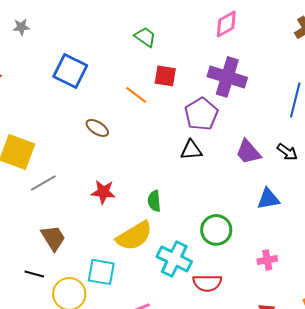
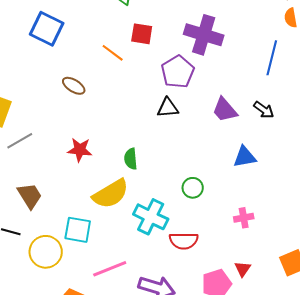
green circle: (216, 230) -> (193, 188), size x0.7

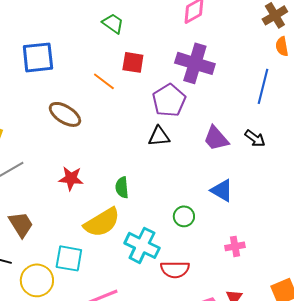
blue square: (47, 29) -> (38, 57), turned -32
brown ellipse: (74, 86) -> (65, 114), size x1.4
blue triangle: (245, 157) -> (222, 190), moved, turned 40

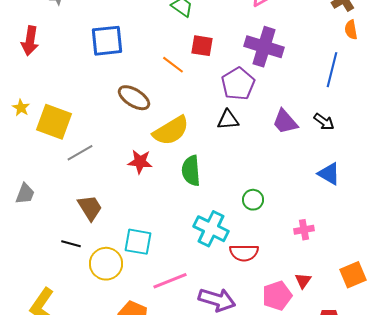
green semicircle: (122, 187) -> (191, 171), size x1.4
blue triangle: (222, 190) -> (329, 174), moved
yellow semicircle: (102, 222) -> (171, 131), moved

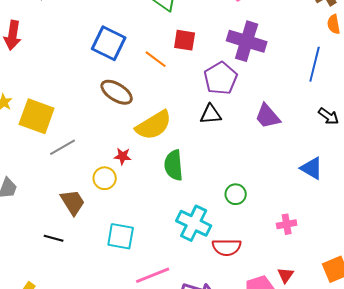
blue square: (107, 41) -> (109, 43), moved, turned 32
black arrow: (324, 122) -> (329, 116), moved
red star: (140, 162) -> (123, 156), size x0.7
yellow circle: (106, 264) -> (105, 178), moved, size x0.7

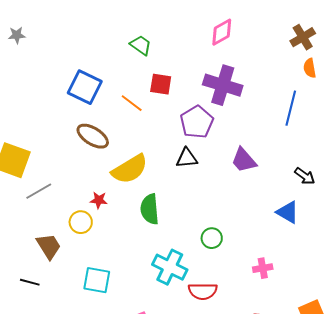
black arrow: (329, 116) -> (305, 176), moved

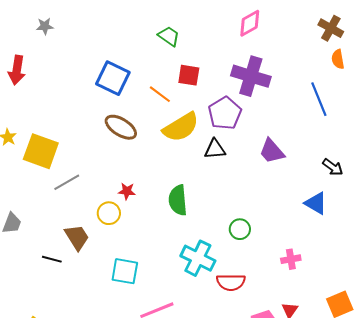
brown cross: (303, 37) -> (331, 28), turned -30
blue line: (291, 108) -> (319, 99), turned -36
yellow semicircle: (130, 169) -> (181, 127), moved
black line: (30, 282) -> (52, 259), moved

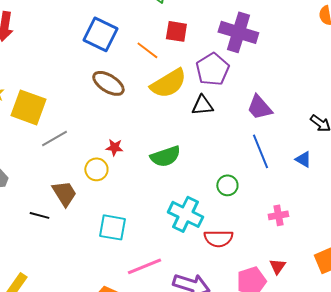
blue line: (319, 99) -> (260, 151), moved
green semicircle: (178, 200) -> (165, 156), turned -104
blue triangle: (316, 203) -> (303, 159), size x0.7

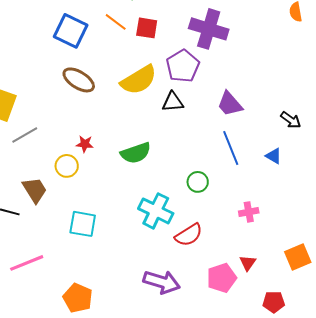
orange line: (147, 50) -> (116, 22), moved
red semicircle: (218, 238) -> (189, 235), turned -32
pink line: (144, 266) -> (27, 263), moved

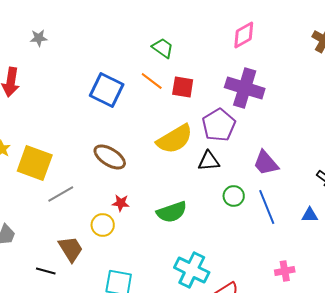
brown ellipse: (79, 80) -> (110, 157), moved
blue triangle: (274, 156) -> (310, 215), turned -30
green circle: (198, 182) -> (234, 196), moved

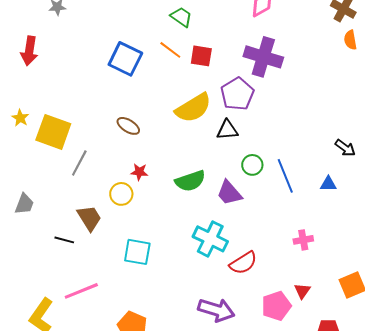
brown ellipse: (110, 157) -> (128, 126), size x0.7
purple trapezoid: (266, 163) -> (229, 193), moved
gray line: (61, 194) -> (79, 163), turned -32

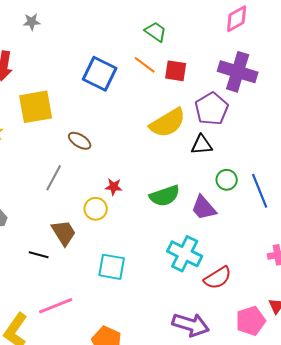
brown ellipse: (128, 126) -> (80, 141), moved
yellow square: (53, 132) -> (36, 107), moved, turned -30

